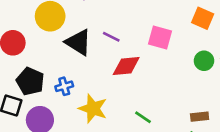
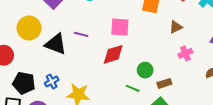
green circle: (204, 61) -> (145, 70), moved
red diamond: (126, 66) -> (113, 54), moved
green line: (143, 117) -> (133, 88), moved

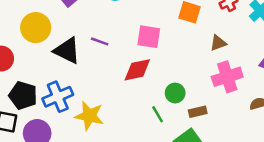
pink cross: (185, 53) -> (227, 77), size x1.6
blue cross: (52, 82) -> (58, 97), size x1.6
green line: (133, 88) -> (158, 114), turned 32

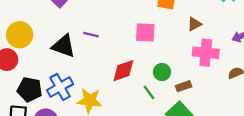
yellow circle: (36, 28) -> (20, 35), moved
pink square: (149, 37) -> (145, 33), moved
red diamond: (137, 70) -> (123, 71), moved
pink cross: (227, 77) -> (206, 53), turned 30

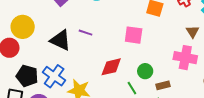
brown triangle: (194, 24) -> (193, 32), moved, turned -40
blue cross: (60, 87) -> (54, 76), turned -30

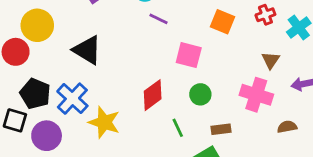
purple line: (86, 33) -> (158, 19), moved
red diamond: (111, 67) -> (153, 95), turned -30
green circle: (145, 71) -> (200, 94), moved

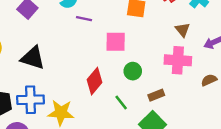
blue cross: (72, 99) -> (31, 100), turned -30

